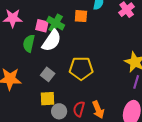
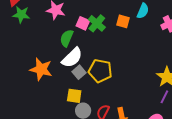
white semicircle: (52, 41) -> (72, 58), moved
yellow pentagon: (81, 68) -> (100, 71), moved

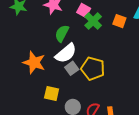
pink square: (83, 23) -> (84, 10), moved
yellow square: (74, 96) -> (52, 94), moved

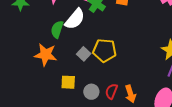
green semicircle: (62, 33) -> (57, 29), moved
white semicircle: (66, 53) -> (75, 19), moved

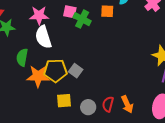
white semicircle: (75, 19) -> (43, 37), moved, turned 130
green semicircle: (57, 29) -> (22, 57), moved
yellow pentagon: (105, 50) -> (55, 71), moved

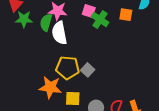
green semicircle: (22, 57) -> (46, 22), moved
orange star: (38, 76) -> (50, 87), moved

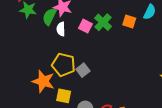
pink square: (89, 11) -> (85, 26), moved
white semicircle: (59, 33) -> (61, 29), size x0.6

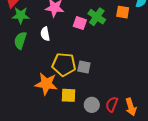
green semicircle: (49, 17) -> (20, 40), moved
white semicircle: (61, 29) -> (45, 34), moved
gray square: (83, 70) -> (84, 67), turned -32

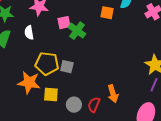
green cross: (97, 17) -> (77, 31), moved
pink square: (80, 23) -> (64, 23), turned -32
orange arrow: (131, 107) -> (113, 94), moved

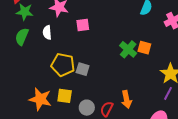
orange square: (107, 13) -> (144, 48), moved
green cross: (77, 31) -> (128, 49), moved
orange star: (29, 83) -> (40, 99), moved

